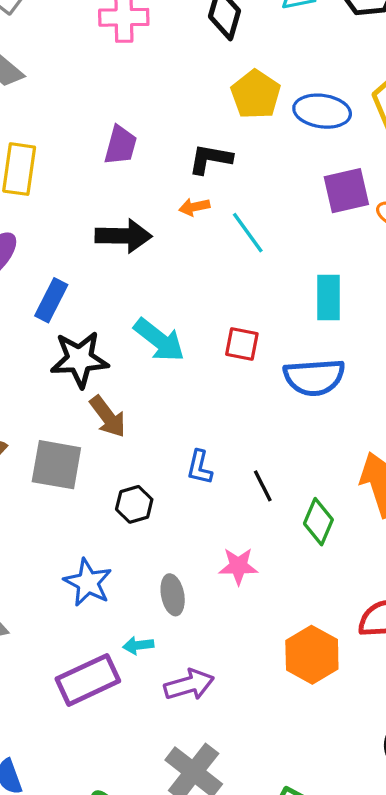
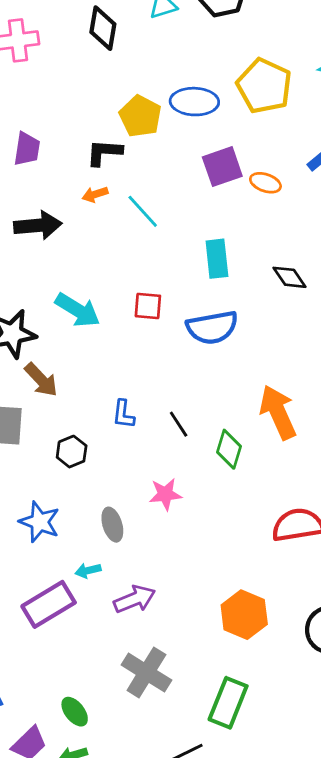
yellow pentagon: (256, 94) -> (140, 116), moved
orange hexagon: (312, 655) -> (244, 615), moved

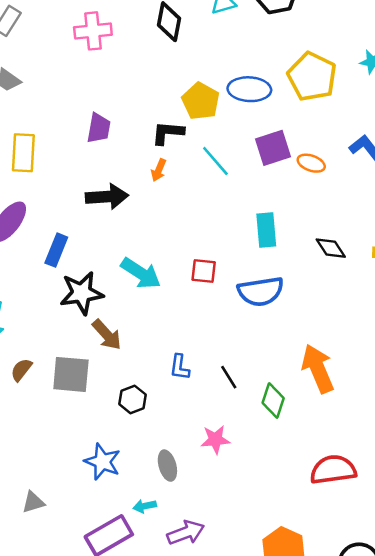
orange arrow: (95, 194) -> (159, 170), turned -50
cyan line: (143, 211) -> (215, 161), moved

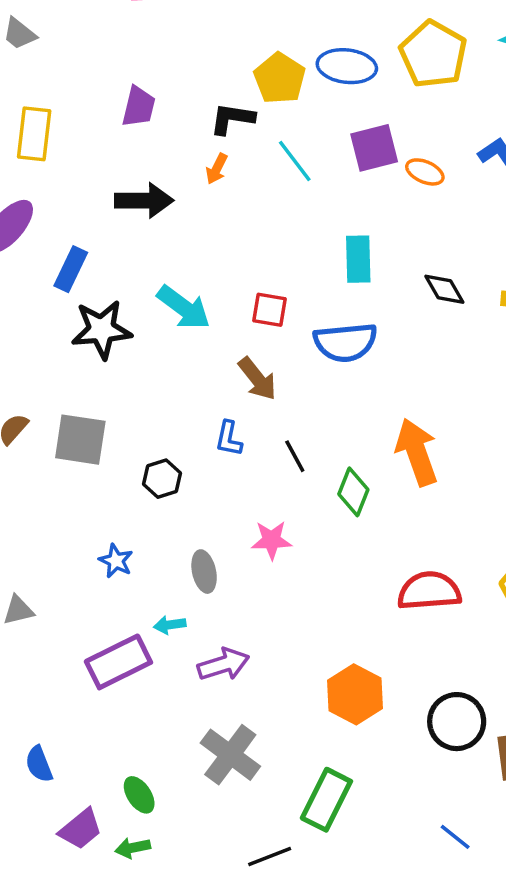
brown arrow: (107, 335) -> (257, 379), moved
blue star: (102, 462) -> (116, 561), size x0.7

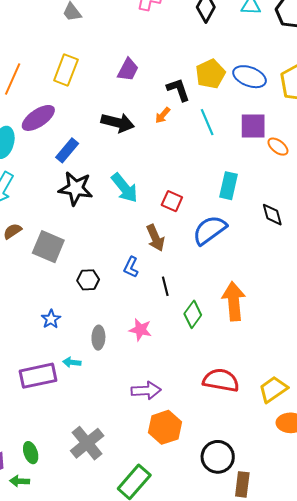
black L-shape: (232, 119) -> (178, 90), turned 48
blue semicircle: (345, 342) -> (210, 230), turned 135
purple arrow: (223, 664) -> (146, 391), moved

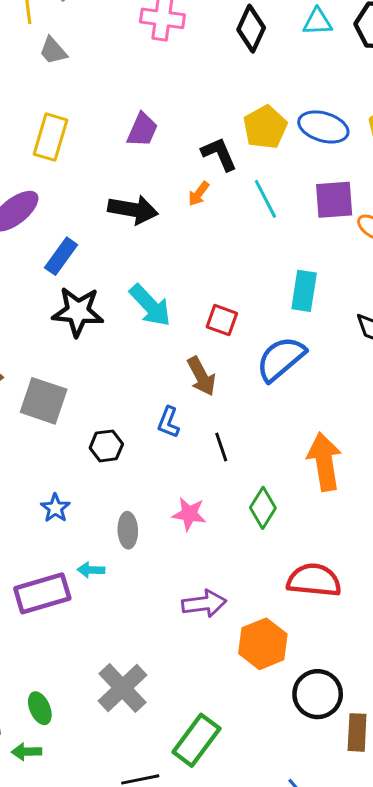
green diamond: (193, 314) -> (263, 508), moved
orange hexagon: (165, 427) -> (263, 644), moved

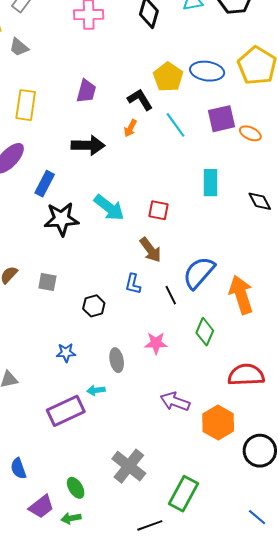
blue semicircle: (281, 359) -> (199, 273), moved
gray square: (44, 401) -> (47, 282), size x0.6
blue star: (55, 508) -> (66, 353), turned -30
purple arrow: (204, 604) -> (175, 402), turned -144

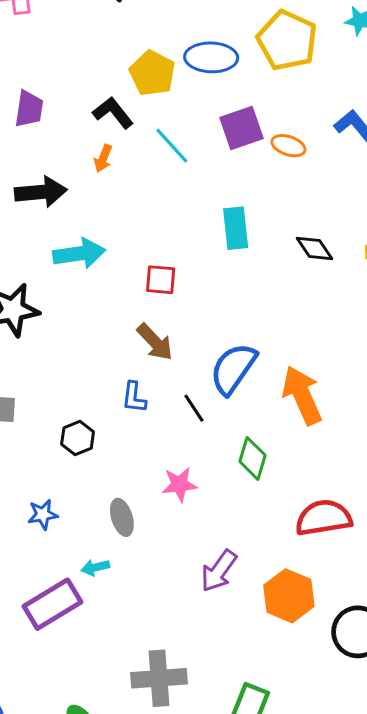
cyan arrow: (109, 208) -> (79, 254), moved, turned -40
purple arrow: (175, 402) -> (219, 571), turned -68
gray cross: (129, 466) -> (159, 678), turned -36

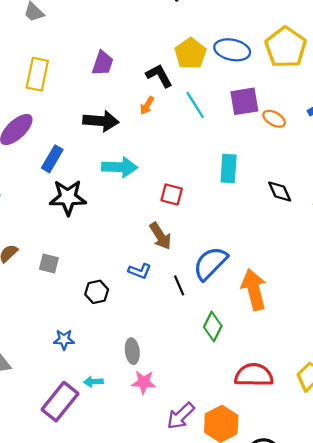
blue L-shape: (134, 397) -> (140, 271), turned -85
pink star: (180, 484) -> (144, 382), moved
gray ellipse: (122, 517) -> (132, 351), moved
purple arrow: (219, 571) -> (181, 416), moved
purple rectangle: (53, 604) -> (60, 402), turned -30

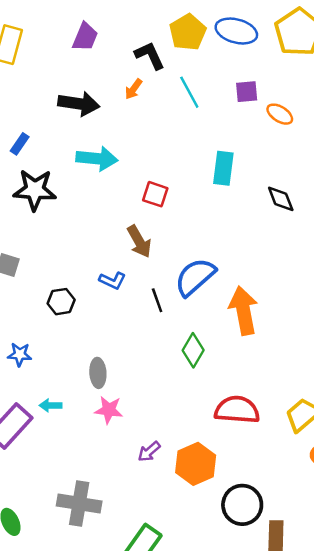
purple square: (244, 101) -> (247, 92), size x0.7
blue rectangle: (52, 159) -> (20, 144), size x0.7
purple arrow: (181, 416) -> (149, 452), size x0.7

